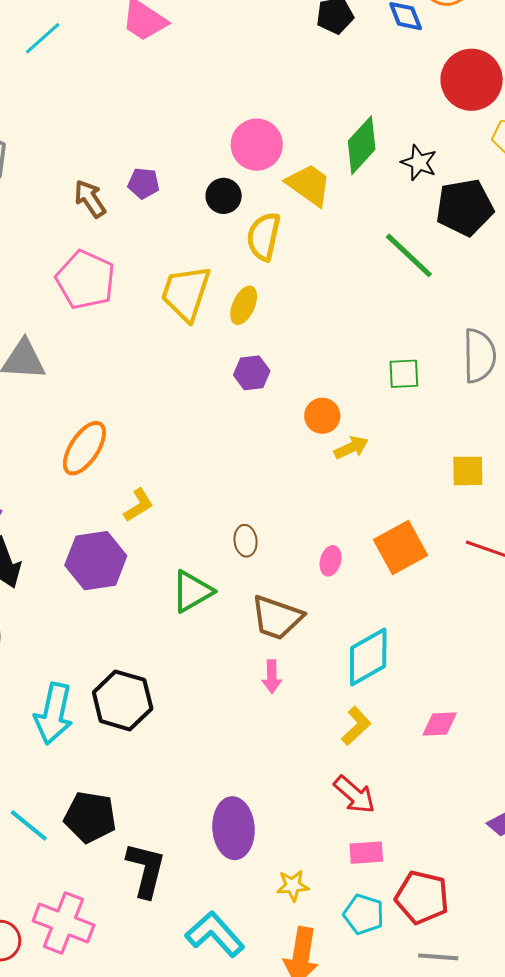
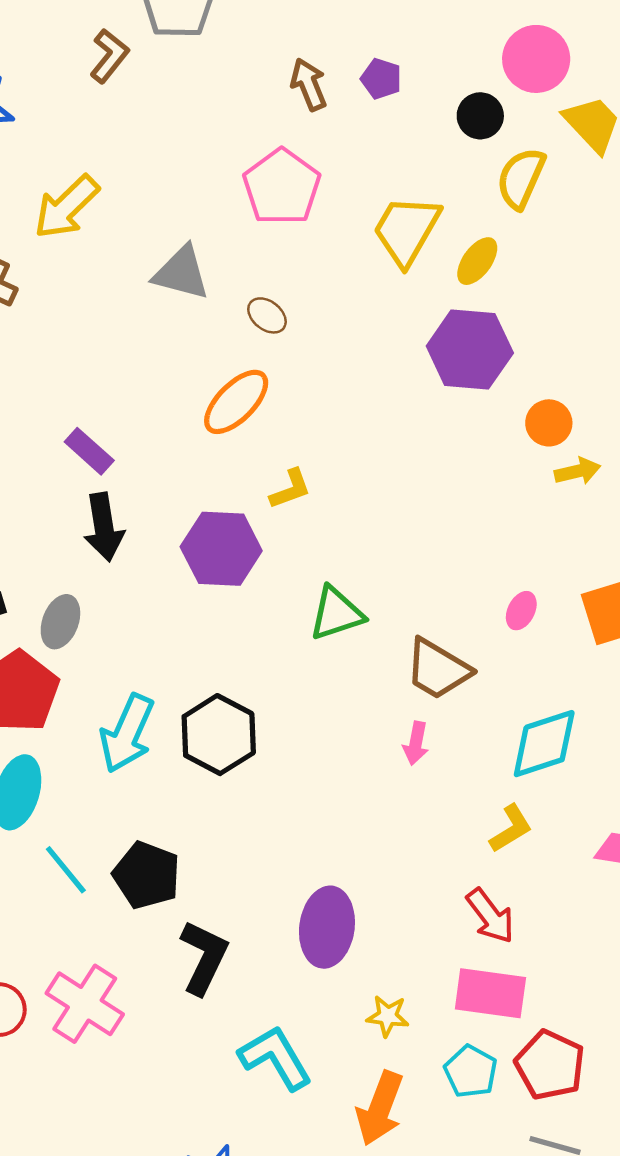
purple hexagon: (252, 373) -> (470, 349), size x1.8
brown ellipse: (246, 541) -> (267, 315), moved, turned -56
pink rectangle: (366, 853) -> (490, 993), size x1.6

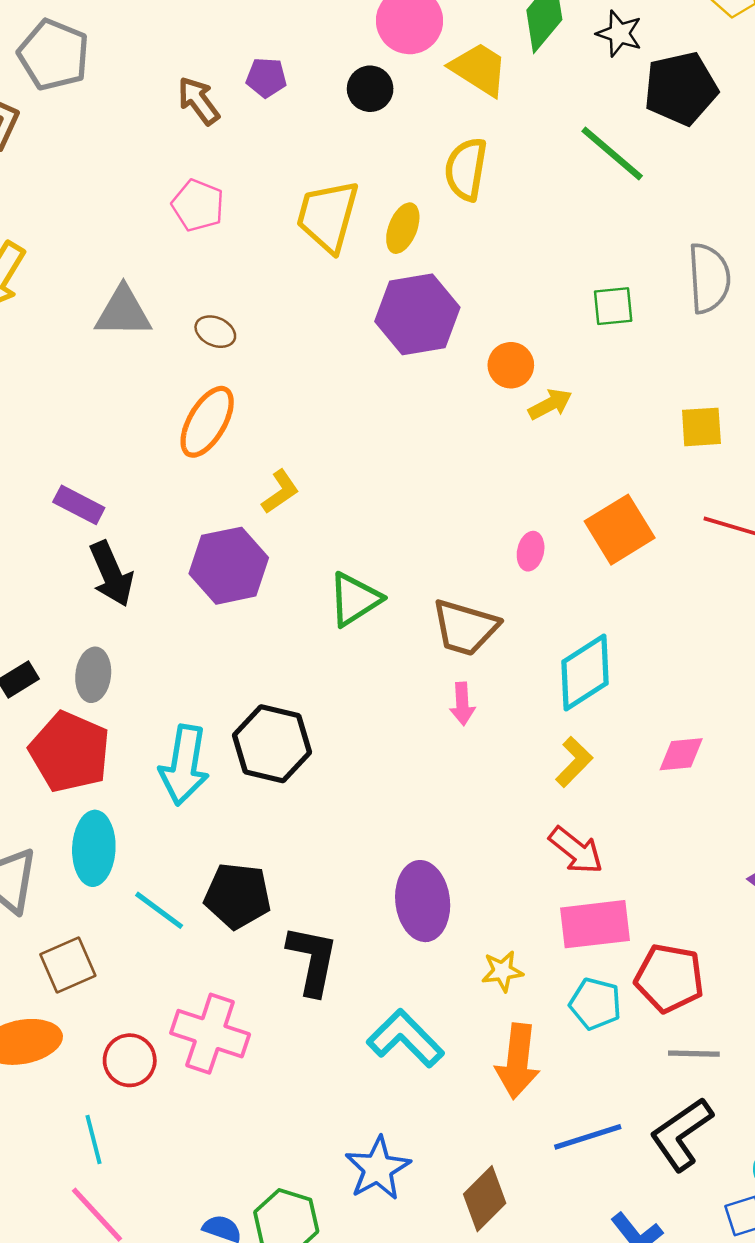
yellow semicircle: (521, 178) -> (466, 169), moved
pink pentagon: (282, 187) -> (198, 205), size x0.7

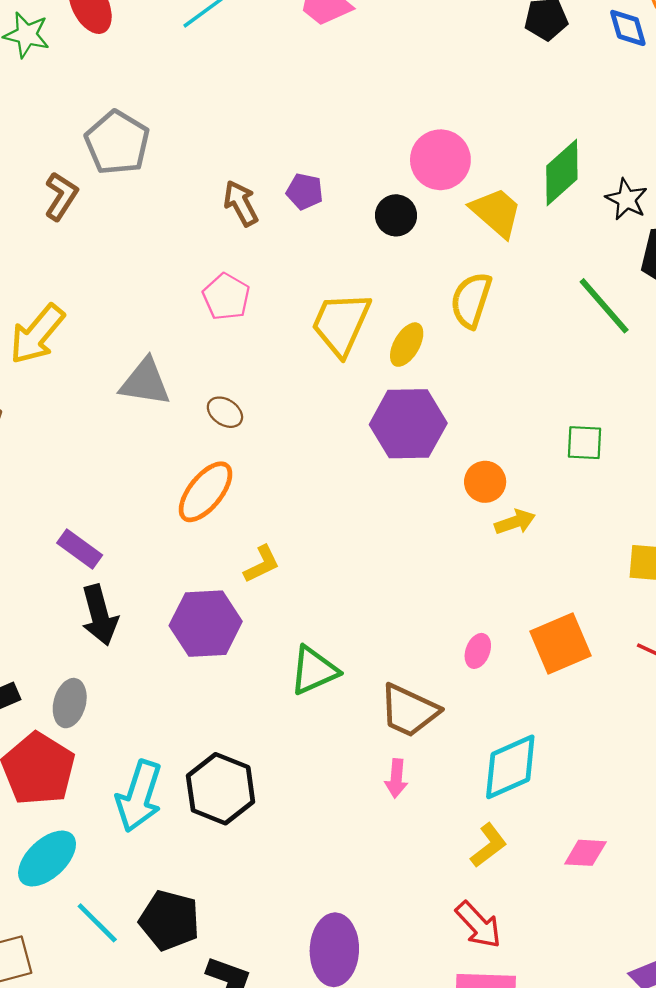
cyan ellipse: (94, 848) -> (47, 859), turned 36

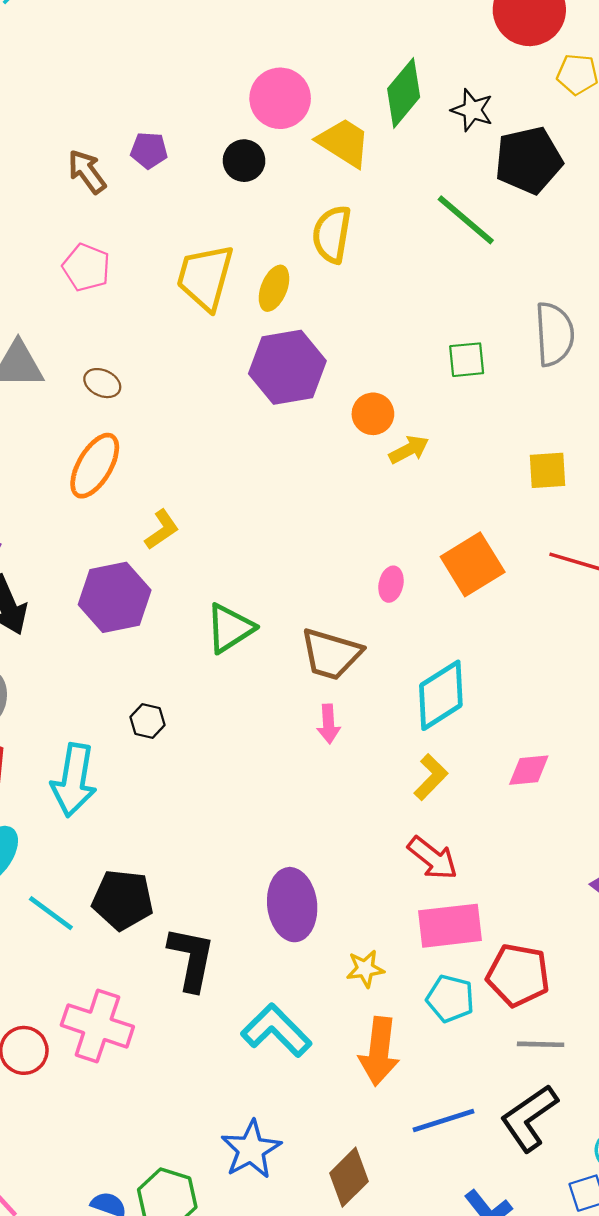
black hexagon: (221, 789) -> (147, 721), moved, size x0.5

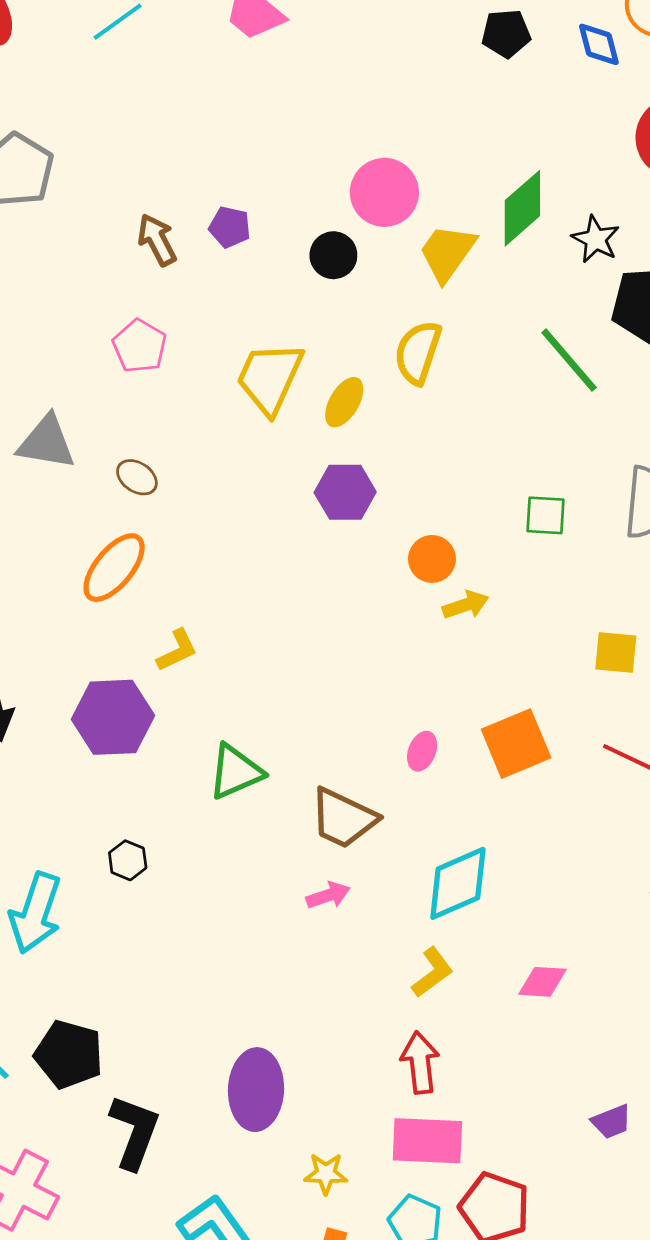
yellow trapezoid: (344, 143) -> (447, 253), turned -96
purple hexagon: (287, 367) -> (345, 492), size x0.7
pink arrow: (329, 724) -> (328, 895), turned -114
red arrow: (433, 858) -> (420, 1063), turned -144

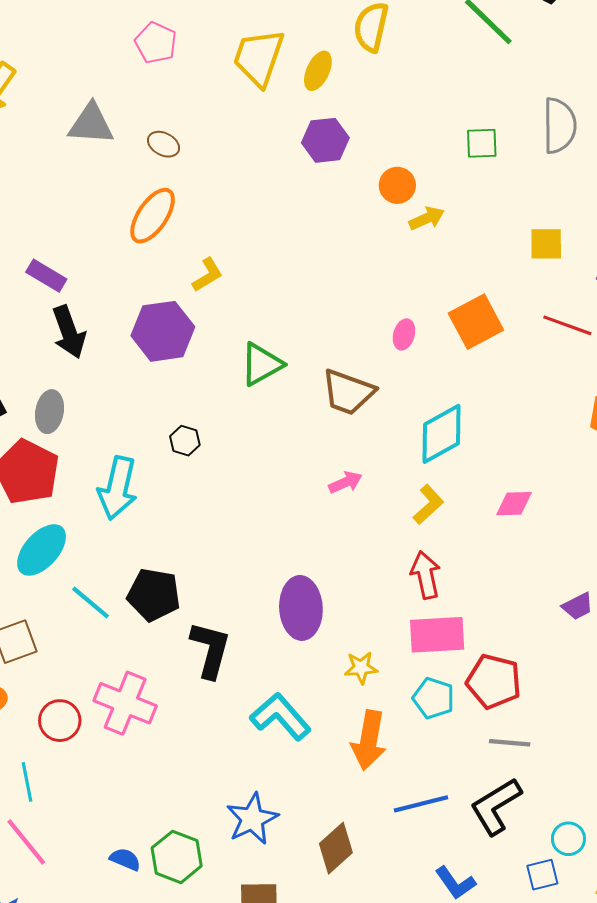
pink arrow: (328, 895) -> (345, 482), moved

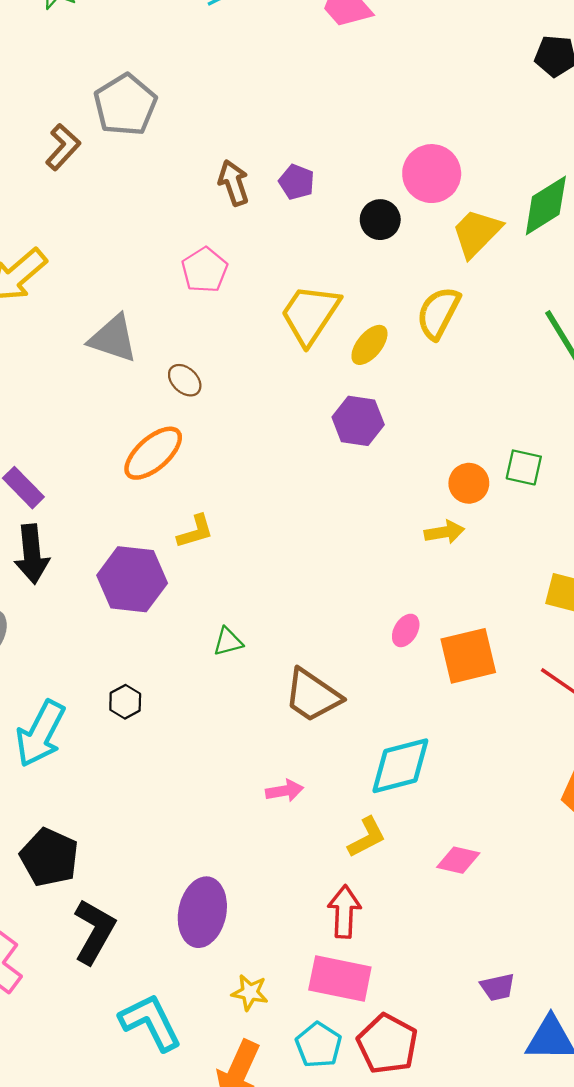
orange circle: (397, 185) -> (469, 483), moved
pink ellipse: (404, 334) -> (406, 630), moved
green triangle: (261, 364) -> (228, 642), size x0.6

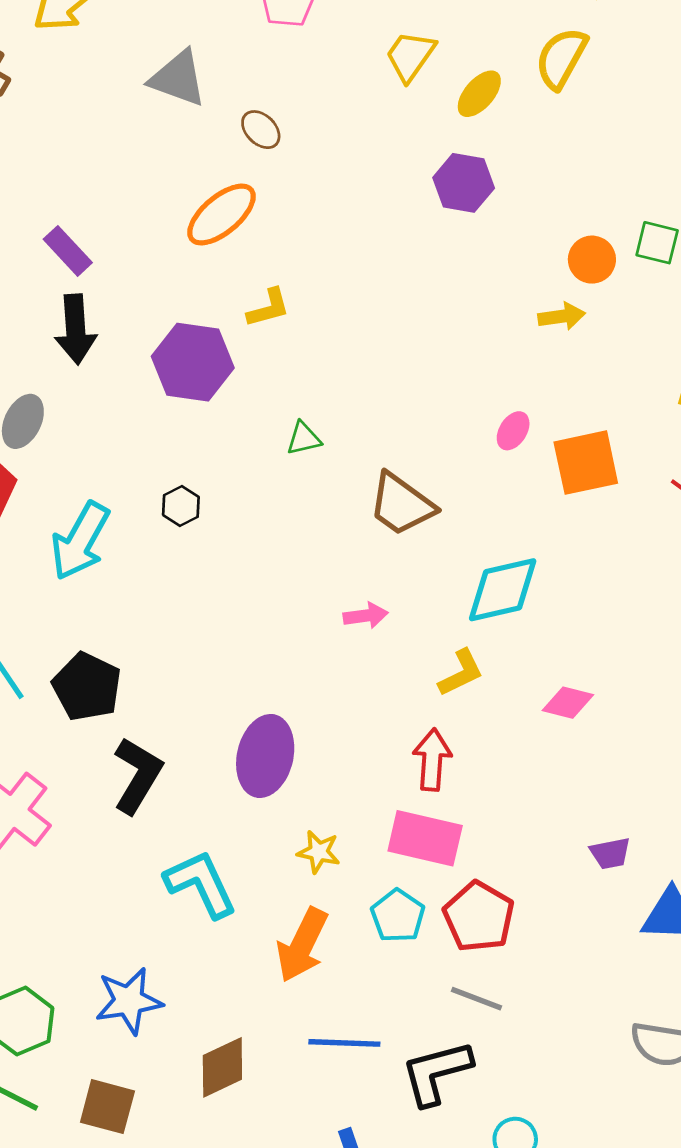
yellow trapezoid: (310, 314) -> (410, 56), size x0.7

